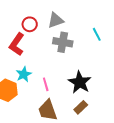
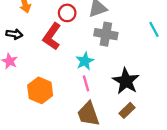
cyan line: (97, 34) -> (154, 29), moved
cyan star: (24, 74) -> (85, 61), moved

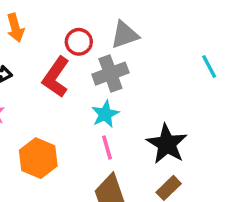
gray cross: (106, 34) -> (110, 74), moved, turned -30

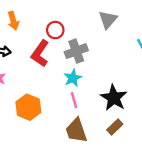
gray triangle: (125, 35) -> (108, 20), moved, turned -30

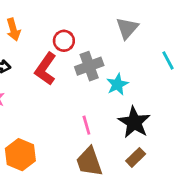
cyan star: (73, 78) -> (117, 84), moved
orange hexagon: (28, 107) -> (20, 155), moved

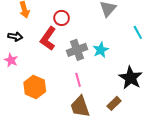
gray cross: (89, 66) -> (77, 50), moved
black star: (134, 122) -> (131, 78), moved
orange hexagon: (20, 155) -> (35, 87), moved

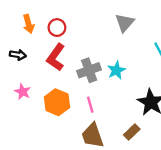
red circle: (62, 18) -> (57, 28), moved
pink star: (11, 60) -> (23, 92), moved
orange hexagon: (35, 87) -> (57, 102), moved

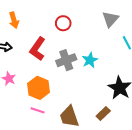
gray triangle: (125, 23) -> (110, 19), moved
red circle: (57, 28) -> (63, 23), moved
pink line: (90, 105) -> (38, 110), moved, turned -56

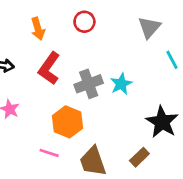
orange arrow: (14, 20) -> (38, 29), moved
red circle: (63, 23) -> (84, 22), moved
orange hexagon: (39, 88) -> (68, 122), moved

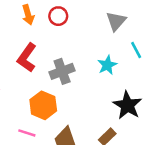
orange arrow: (38, 29) -> (28, 15), moved
cyan star: (121, 84) -> (107, 65), moved

